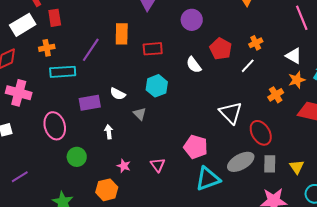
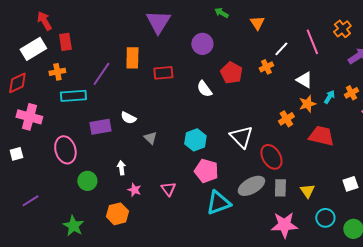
white line: (248, 66) -> (281, 49), moved
cyan hexagon: (157, 86) -> (195, 140), moved
white arrow: (109, 132) -> (121, 168), moved

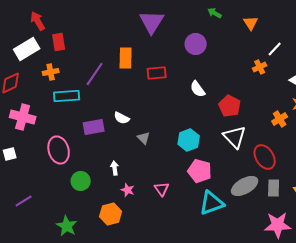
red pentagon: (231, 73) -> (230, 106), moved

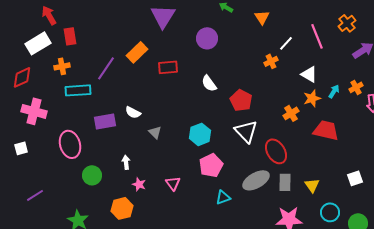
orange rectangle: (126, 58) -> (137, 52), turned 45
pink pentagon: (200, 171) -> (211, 165), turned 30
cyan triangle: (212, 203) -> (223, 197), size x0.6

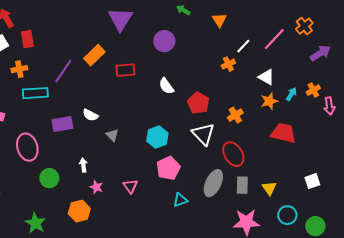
pink line: (317, 36) -> (274, 39), turned 65
orange cross: (291, 113) -> (235, 115), moved
gray ellipse: (256, 180) -> (213, 183), turned -36

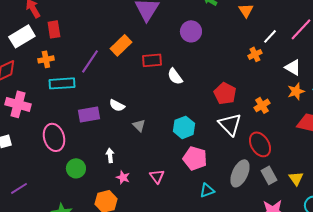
white semicircle: (166, 86) -> (175, 76), moved
pink pentagon: (168, 168) -> (195, 158), turned -30
gray rectangle: (242, 185) -> (269, 175), turned -30

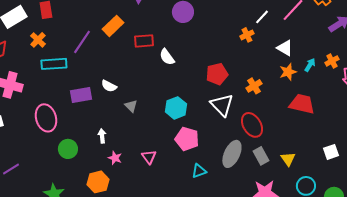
orange cross: (46, 59) -> (38, 40), turned -35
red pentagon: (225, 93) -> (217, 74), turned 30

